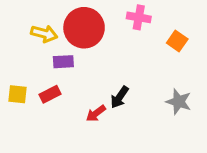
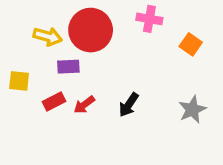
yellow square: (18, 94) -> (19, 81), moved
gray star: (179, 102) -> (192, 110), turned 30
red arrow: (96, 113) -> (84, 105), moved

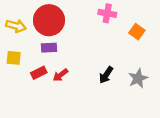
red circle: (91, 30) -> (49, 20), moved
yellow arrow: (48, 36) -> (16, 26), moved
black arrow: (129, 105) -> (106, 75), moved

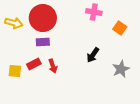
yellow square: (14, 58) -> (15, 71), moved
red arrow: (60, 75) -> (53, 66), turned -72
black arrow: (106, 75) -> (93, 55), moved

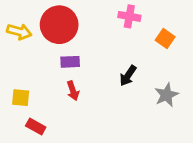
purple rectangle: (43, 42) -> (70, 62), moved
red rectangle: (34, 64) -> (36, 127), moved, turned 56

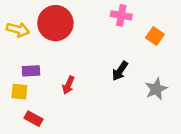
purple rectangle: (70, 62) -> (31, 71), moved
red arrow: (73, 91) -> (68, 85), turned 42

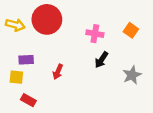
pink cross: (121, 15) -> (95, 34), moved

